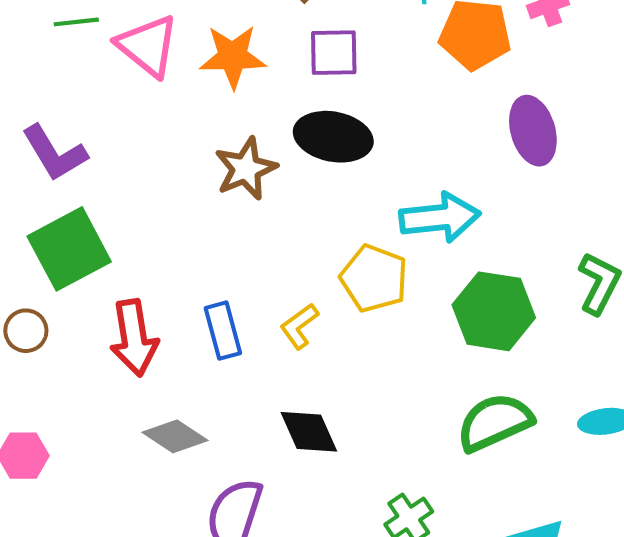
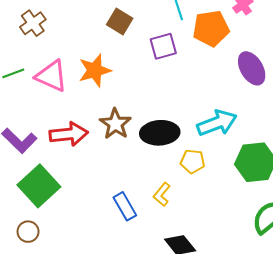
purple square: (334, 53) -> (163, 46), moved
black ellipse: (333, 137) -> (160, 133), moved
yellow pentagon: (374, 278) -> (192, 161), size x0.7
red arrow: (134, 338) -> (69, 134), moved, turned -72

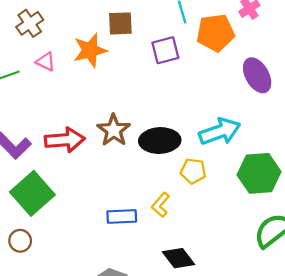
brown square: (120, 21) -> (120, 23), turned -35
orange star: (95, 70) -> (90, 50), moved
pink triangle: (51, 76) -> (46, 62), moved, size x0.6
blue rectangle: (125, 206) -> (122, 216), turned -64

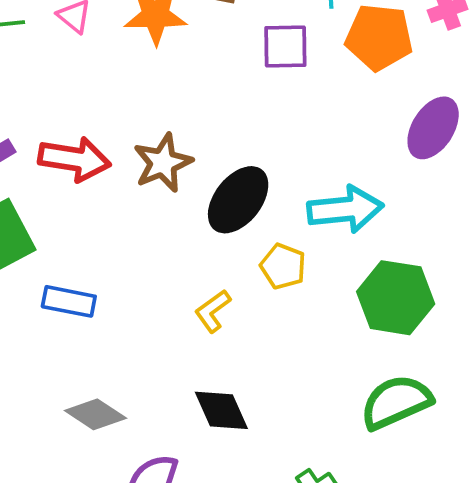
purple ellipse: (257, 75) -> (433, 128), turned 48
black ellipse: (160, 141) -> (238, 200), turned -63
blue rectangle: (122, 216) -> (69, 301), moved

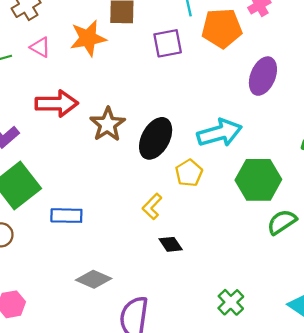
red arrow: (74, 159) -> (57, 104), moved
yellow pentagon: (283, 266) -> (189, 173), turned 30
green semicircle: (396, 402) -> (282, 222), moved, size x0.7
black diamond: (221, 410) -> (171, 244), moved, size x0.7

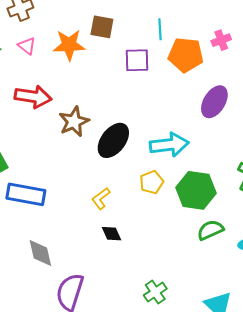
yellow pentagon: (189, 173) -> (152, 182), moved
blue rectangle: (66, 216) -> (26, 194), size x1.4
gray diamond: (94, 279) -> (40, 253), turned 44

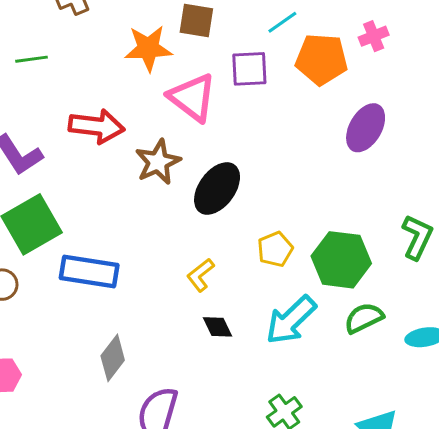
cyan line: (160, 29) -> (282, 22), turned 60
pink triangle: (27, 46) -> (192, 98), moved, size x1.8
cyan arrow: (169, 145) -> (291, 320), moved, turned 144
gray diamond: (40, 253) -> (113, 358), turned 52

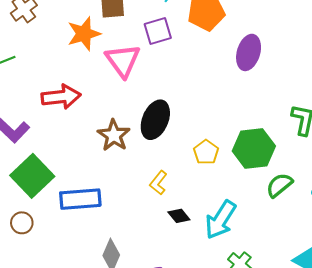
pink triangle: (192, 98) -> (123, 61), turned 30
brown star: (158, 162) -> (114, 135), moved
cyan arrow: (291, 320) -> (221, 220), moved

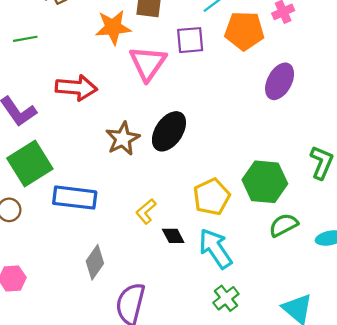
yellow pentagon: (206, 152) -> (212, 197), moved, size x1.4
yellow L-shape: (158, 183) -> (146, 211), moved
cyan arrow: (221, 220) -> (215, 249), turned 102

